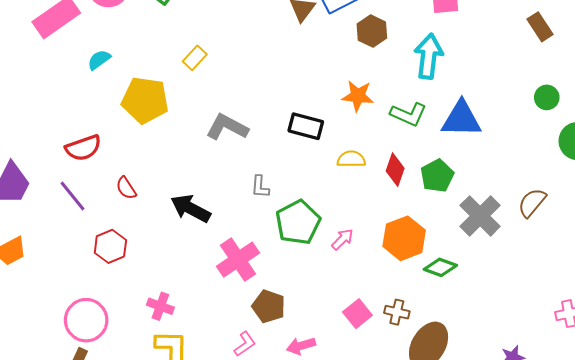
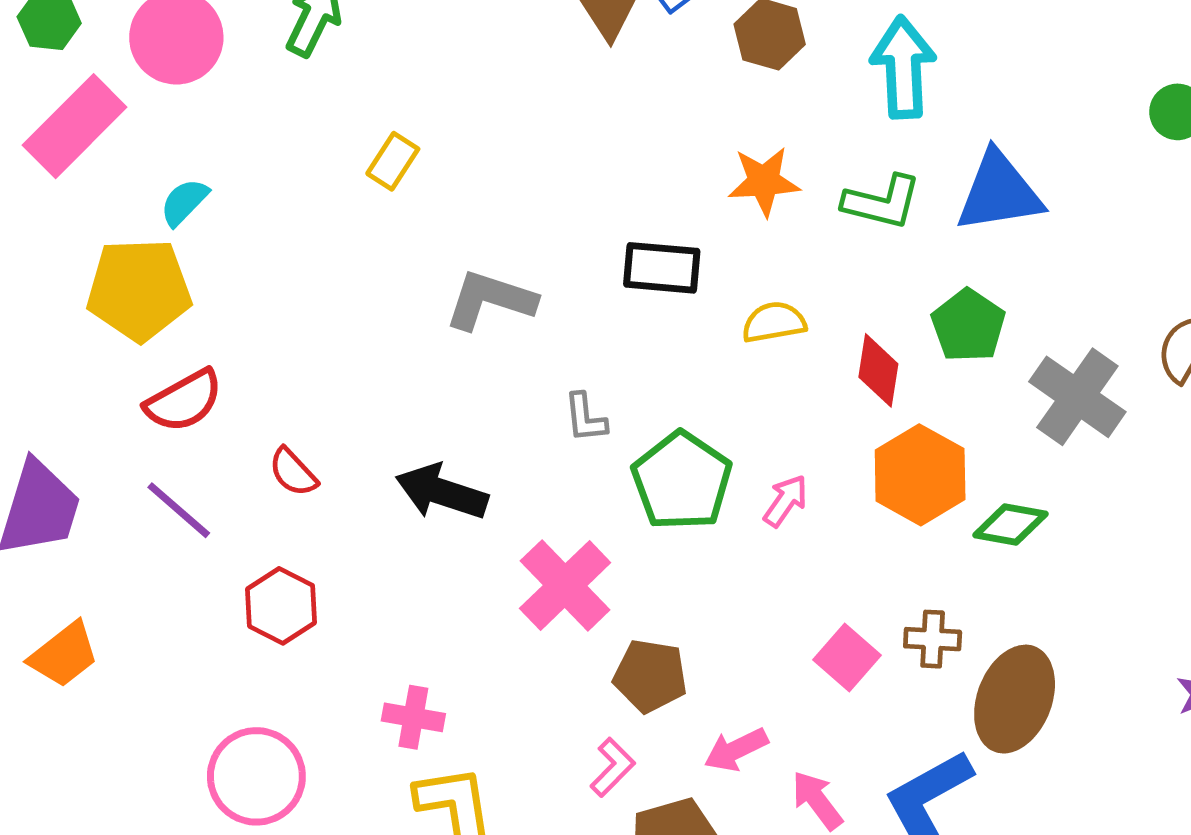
yellow pentagon: (145, 100) -> (139, 290), moved
red diamond: (395, 170) -> (878, 370), moved

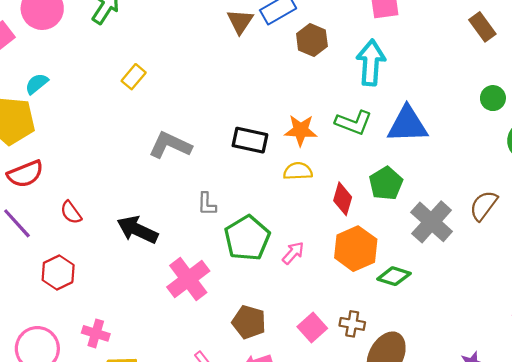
orange star: (764, 181) -> (301, 130), moved
brown pentagon: (650, 676) -> (249, 322), moved
pink cross: (413, 717) -> (96, 333), moved

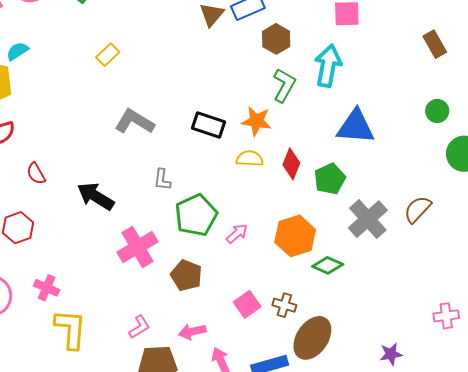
green L-shape: (354, 123) -> (284, 85), moved, turned -88
red diamond: (343, 199) -> (291, 164), moved
brown pentagon: (249, 322) -> (186, 275), moved

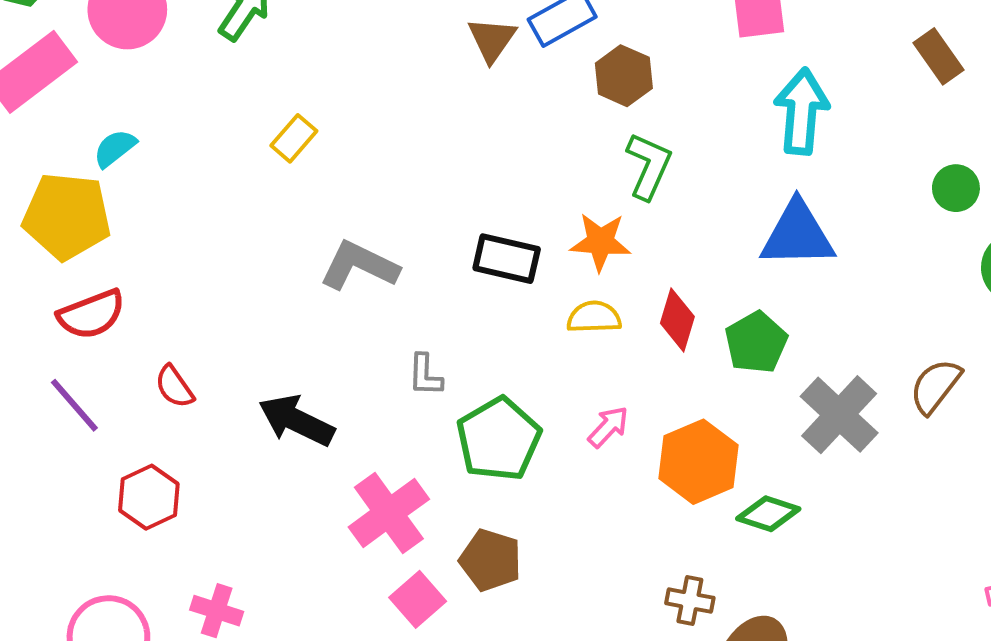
cyan arrow: (328, 66) -> (802, 111), moved
pink arrow: (237, 234) -> (608, 427), moved
pink square: (247, 304) -> (418, 599), moved

